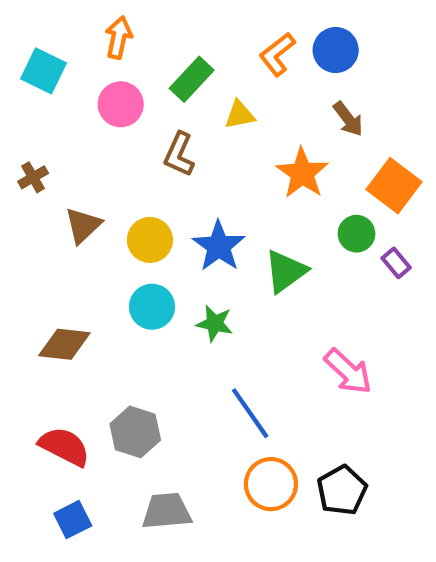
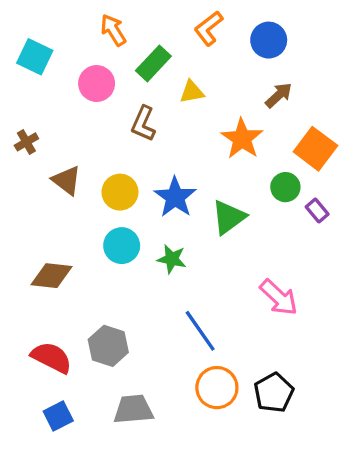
orange arrow: (119, 38) -> (113, 30), moved, turned -44
orange L-shape: (277, 54) -> (209, 28), moved
brown arrow: (348, 119) -> (279, 95), turned -96
brown triangle: (83, 225) -> (67, 180), turned -40

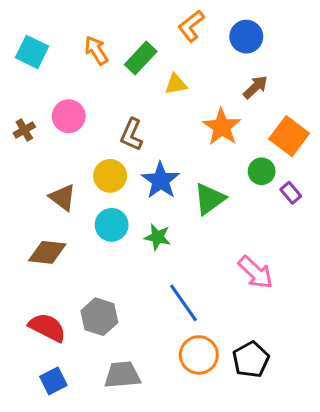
orange arrow: (113, 30) -> (96, 50), moved
pink circle: (97, 84) -> (69, 116), moved
brown L-shape: (143, 124) -> (131, 135), moved
brown triangle: (67, 180) -> (63, 197), moved

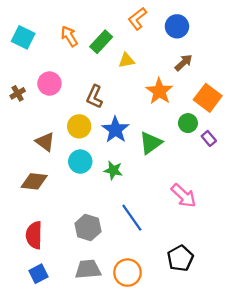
gray hexagon: (99, 317) -> (88, 227), moved
red semicircle: (47, 327) -> (34, 235), turned -116
orange circle: (199, 355) -> (127, 273), moved

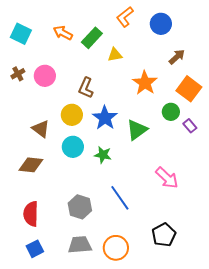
orange arrow: (69, 36) -> (63, 33), turned -30
brown arrow: (184, 63) -> (177, 57), moved
brown cross: (18, 93) -> (18, 74), moved

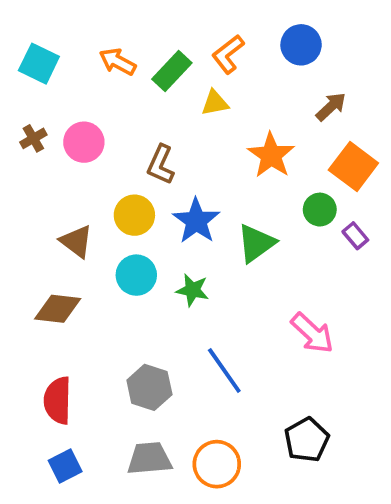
orange L-shape: (125, 17) -> (228, 54), moved

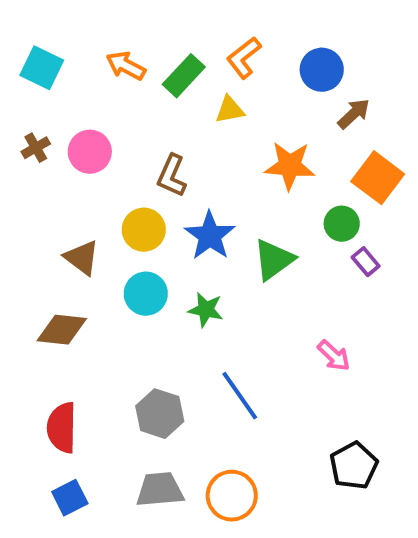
blue circle: (301, 45) -> (322, 70), moved
orange star: (271, 155) -> (290, 166), turned -30
purple rectangle: (355, 236) -> (366, 262), moved
pink arrow: (312, 333) -> (334, 356), size x0.7
black pentagon: (307, 440) -> (354, 466), moved

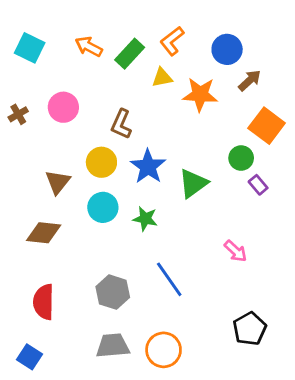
brown cross: (36, 148) -> (18, 114), moved
orange star: (290, 166) -> (200, 95), moved
brown triangle: (82, 258) -> (58, 182), turned 32
blue square: (70, 498) -> (30, 357), moved, turned -30

